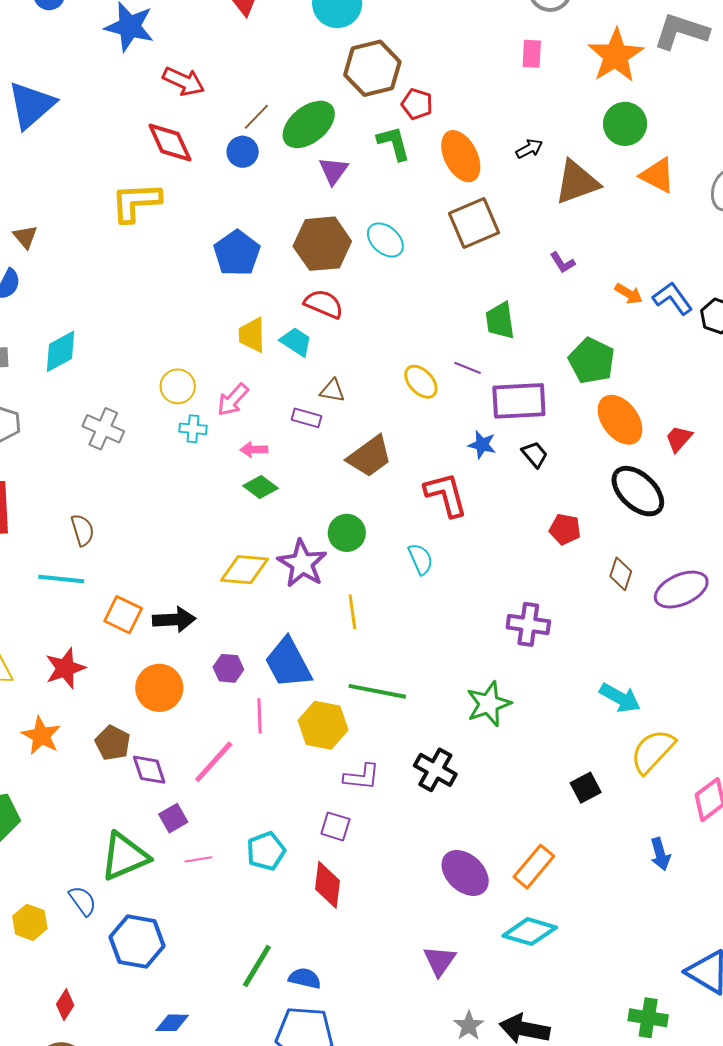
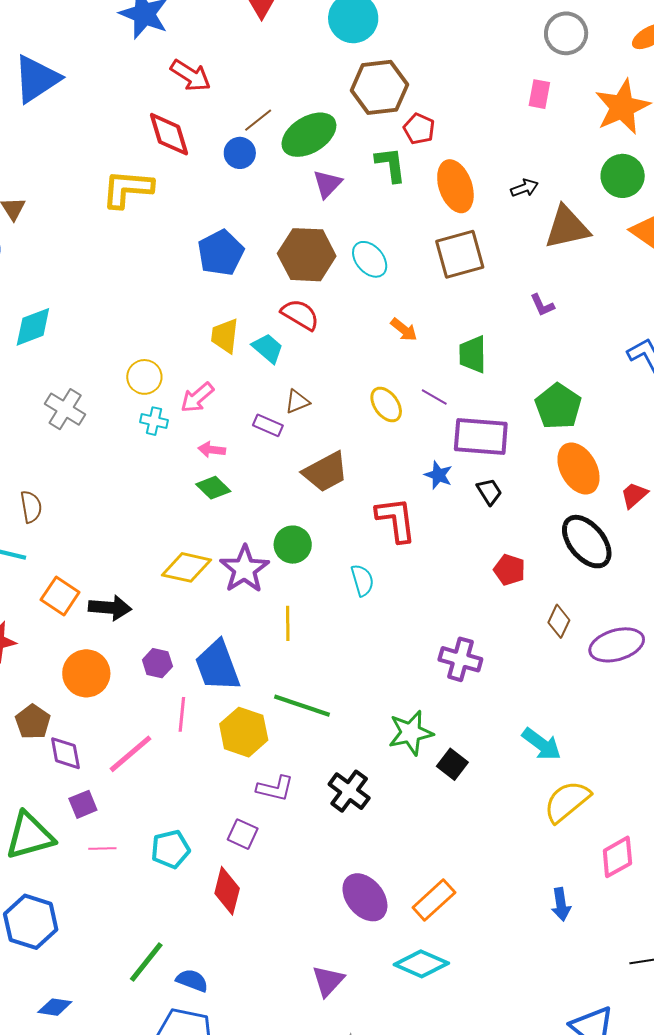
orange arrow: (629, 294) -> (404, 330), moved
brown triangle: (332, 391) -> (297, 402), turned -40
black square: (586, 788) -> (452, 764), moved, turned -32

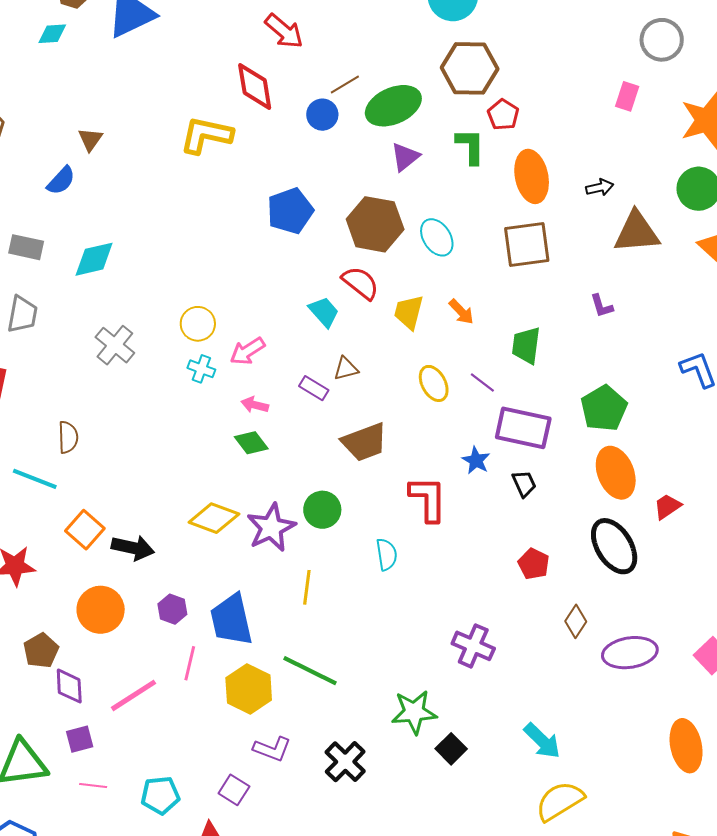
yellow trapezoid: (225, 336) -> (409, 312), moved

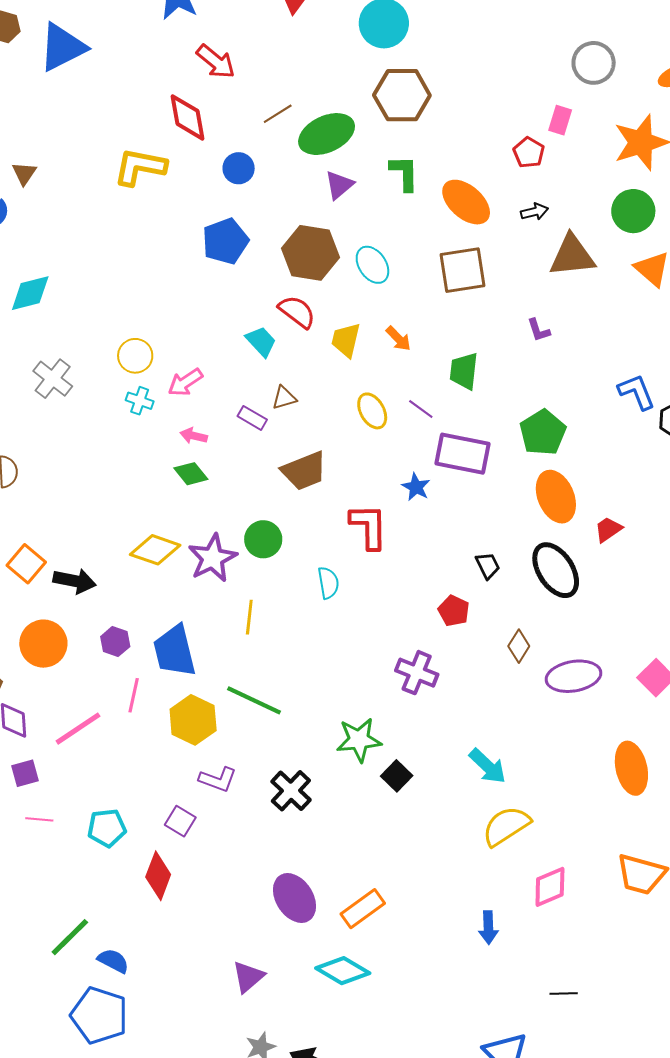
blue circle: (322, 115) -> (239, 168), moved
red pentagon: (503, 115) -> (529, 153), moved
orange ellipse: (532, 176) -> (466, 202), turned -36
black trapezoid: (524, 484) -> (488, 566), moved
red pentagon: (534, 564) -> (454, 611), moved

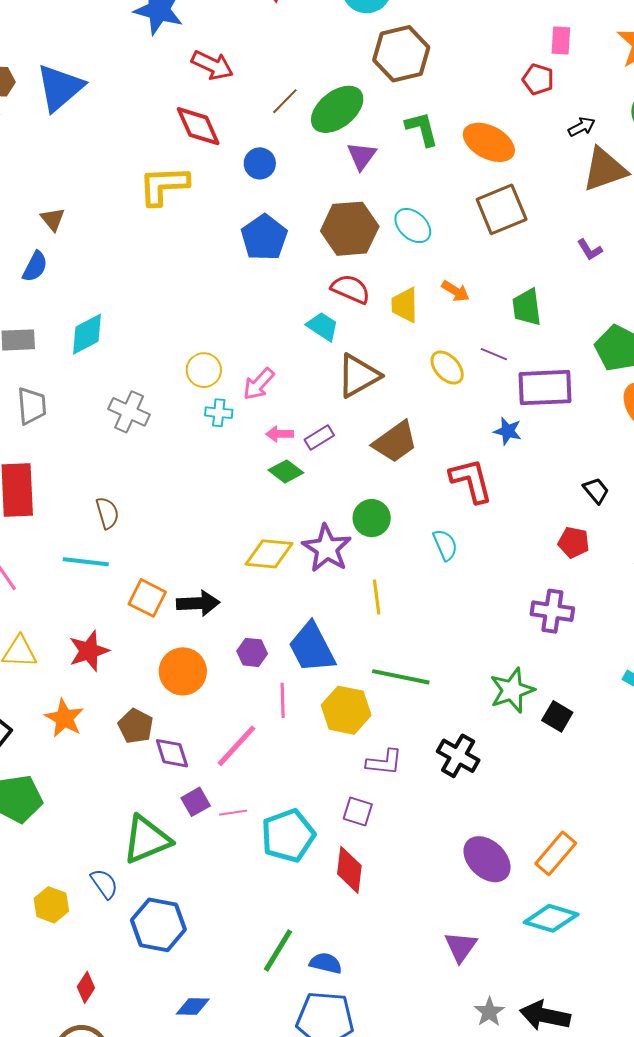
black arrow: (534, 212) -> (582, 127), moved
brown triangle: (284, 398) -> (358, 376), size x1.8
purple rectangle: (252, 418) -> (319, 437), moved, turned -48
pink line: (39, 819) -> (233, 813), moved
cyan pentagon: (107, 828) -> (288, 836), size x1.4

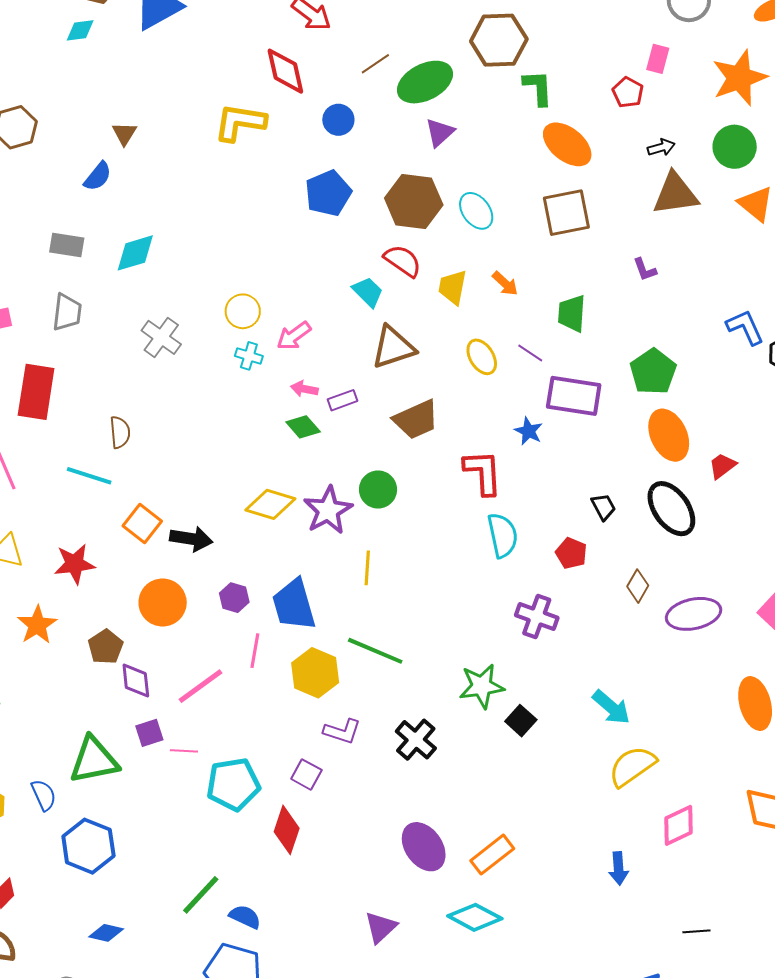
green L-shape: (422, 129) -> (538, 88), moved
cyan semicircle: (445, 545) -> (503, 535), moved, size x1.4

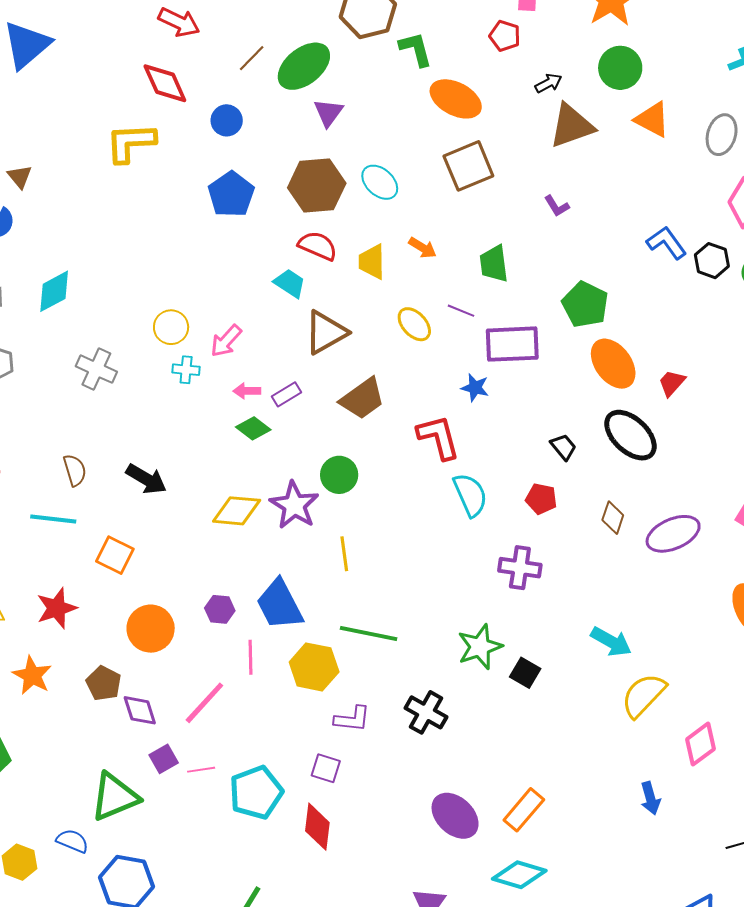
black arrow: (191, 539) -> (146, 479), moved, turned 33
blue semicircle: (44, 795) -> (72, 841), turned -32

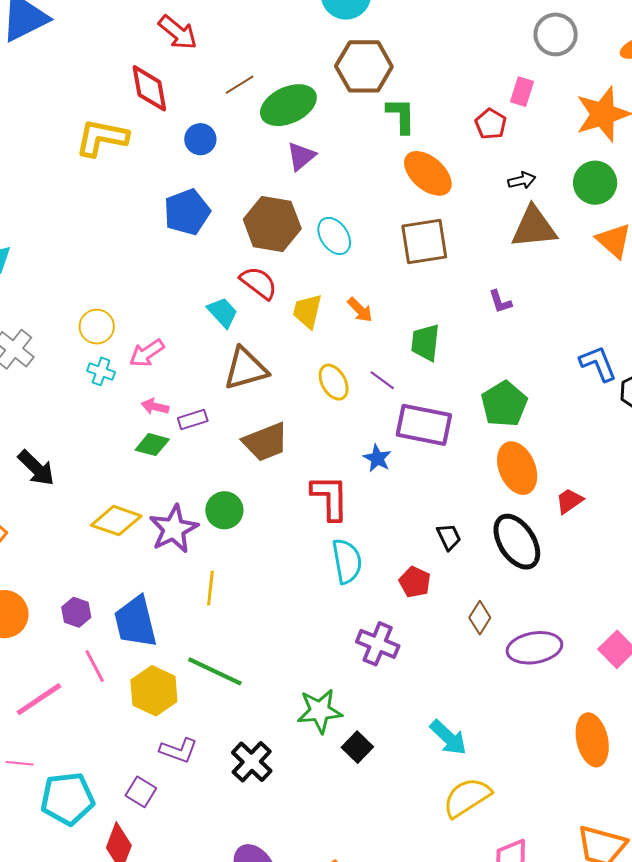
green diamond: (253, 428) -> (152, 445), turned -36
pink line: (250, 657) -> (95, 666), turned -40

